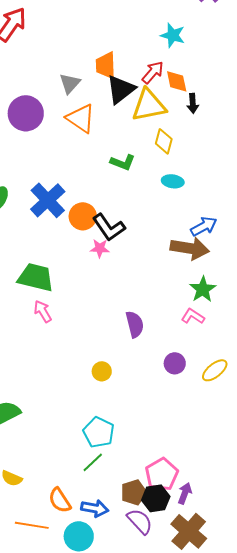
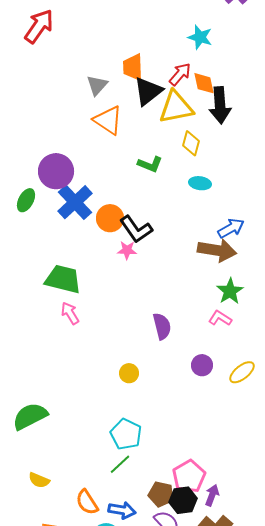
black arrow: (193, 103) -> (220, 105), size x1.8
purple circle: (26, 113) -> (56, 171), moved
brown pentagon: (134, 492) -> (161, 494), turned 30

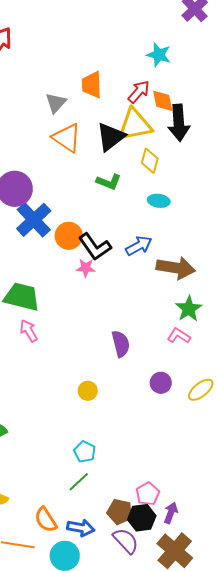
black triangle: (148, 91) -> (111, 137), moved
blue arrow: (231, 228) -> (139, 246), moved
cyan pentagon: (126, 434) -> (85, 452), size x0.7
pink pentagon: (189, 476) -> (148, 494), size x0.7

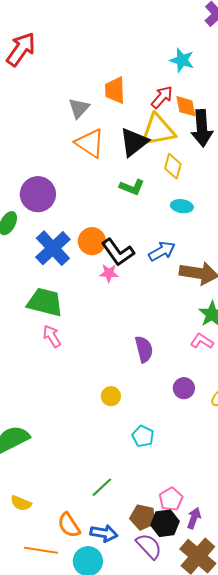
blue cross: (34, 220) -> (53, 248), moved
cyan pentagon: (85, 452) -> (143, 436), moved

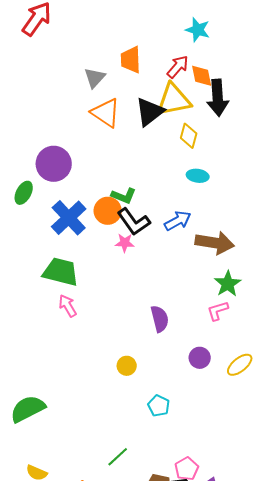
green L-shape: (132, 187) -> (124, 196), moved
pink L-shape: (202, 341) -> (218, 311), turned -50

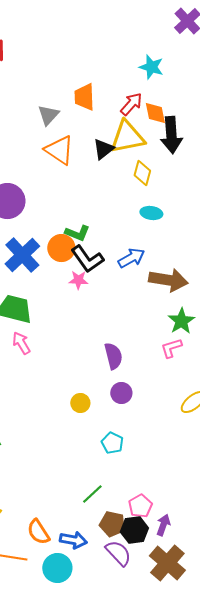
black triangle: (150, 112) -> (103, 149), size x0.7
purple circle: (200, 358) -> (121, 393), moved
green line: (118, 457) -> (92, 494), moved

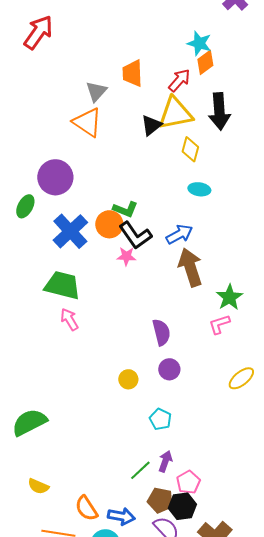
orange diamond: (155, 113) -> (205, 62), moved, turned 65
orange triangle: (59, 150) -> (87, 122), moved
brown arrow: (168, 280) -> (190, 267), moved, turned -117
purple arrow: (163, 525) -> (165, 461), moved

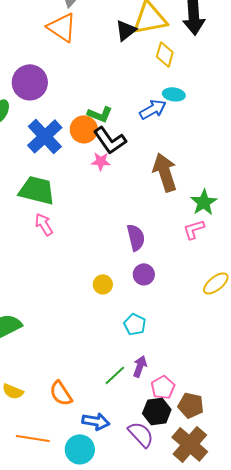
blue arrow: (179, 234) -> (153, 109), moved
brown pentagon: (160, 500) -> (191, 405), moved
orange semicircle: (86, 508) -> (61, 393), moved

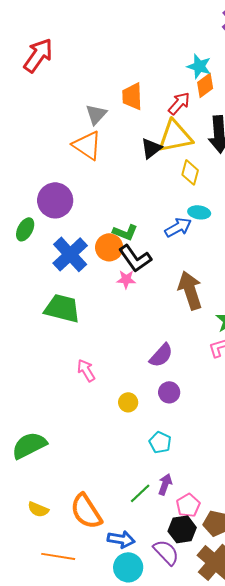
pink arrow: (44, 224) -> (86, 370), moved
purple semicircle: (136, 237) -> (161, 355), turned 56
orange semicircle: (61, 393) -> (86, 511), size x1.4
cyan circle: (80, 449) -> (128, 567), moved

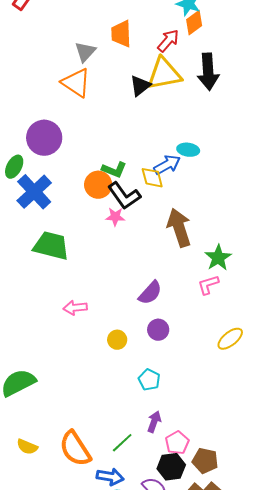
yellow diamond: (190, 172) -> (152, 178), moved, turned -30
blue cross: (70, 254) -> (34, 192), moved
pink arrow: (86, 370) -> (75, 308), turned -65
green line: (140, 493) -> (122, 443), moved

